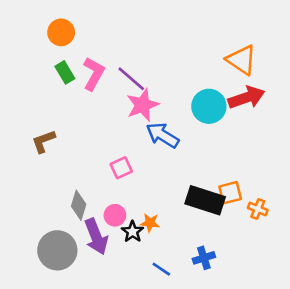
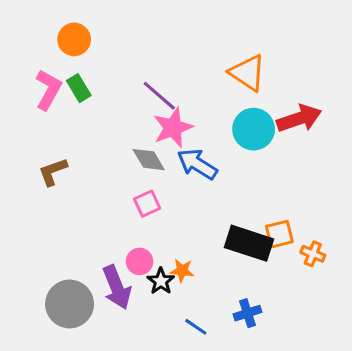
orange triangle: (241, 60) -> (247, 73), moved
pink L-shape: (94, 74) -> (48, 90), moved
gray diamond: (79, 205) -> (149, 160), moved, turned -48

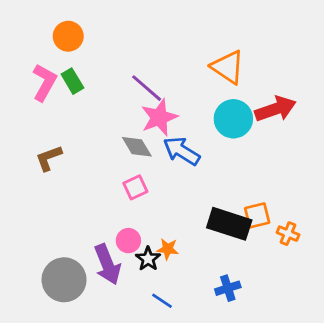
blue line: (196, 327) -> (162, 301), moved

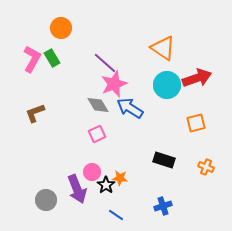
orange circle: (68, 36) -> (61, 28), moved
orange square: (257, 215) -> (196, 123), moved
black rectangle: (229, 224) -> (164, 160), size x0.7
gray circle: (64, 280) -> (46, 200), size x0.7

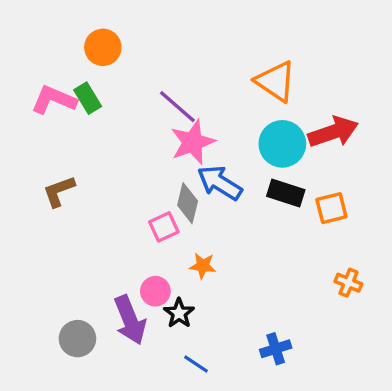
pink L-shape: (32, 59) -> (54, 100), turned -96
gray diamond: (98, 105) -> (188, 203), moved, turned 45
black rectangle: (164, 160) -> (286, 193), moved
orange star: (120, 178) -> (203, 266), moved

